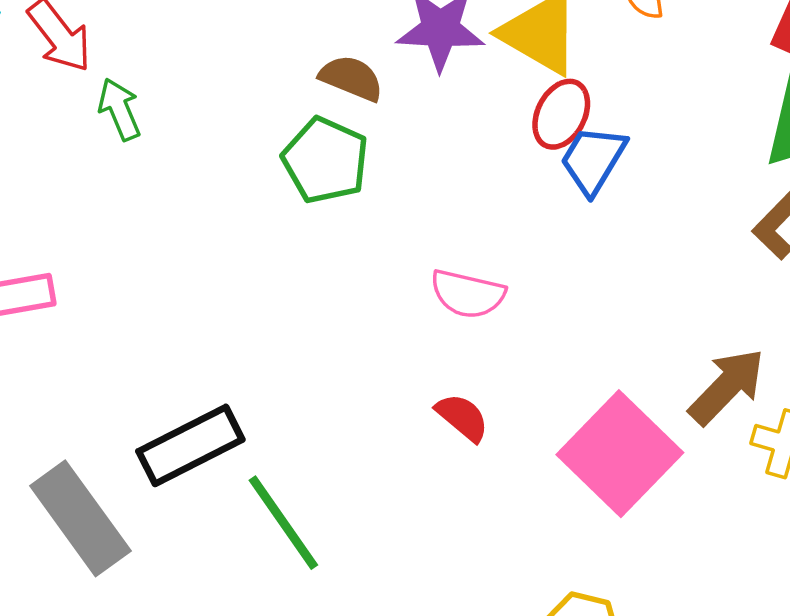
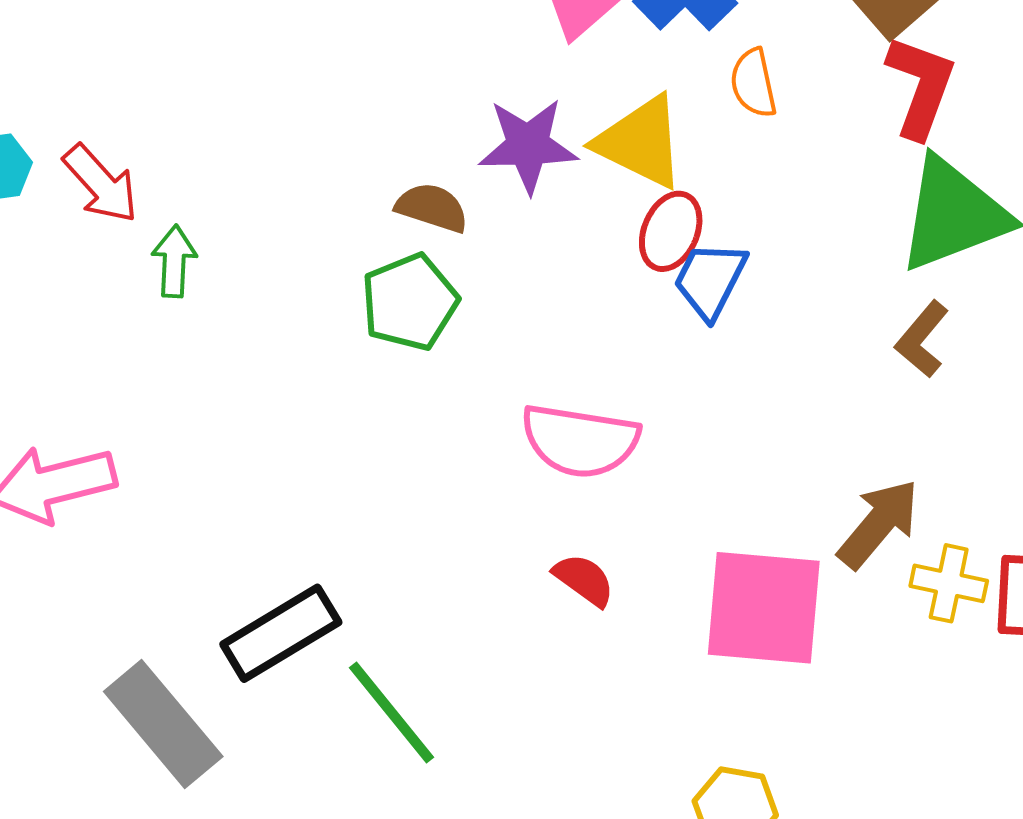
green arrow: (120, 109) -> (174, 261), turned 30
green pentagon: (325, 160) -> (410, 302), turned 30
pink semicircle: (468, 294) -> (580, 441), size x1.4
pink square: (620, 454) -> (764, 608), turned -35

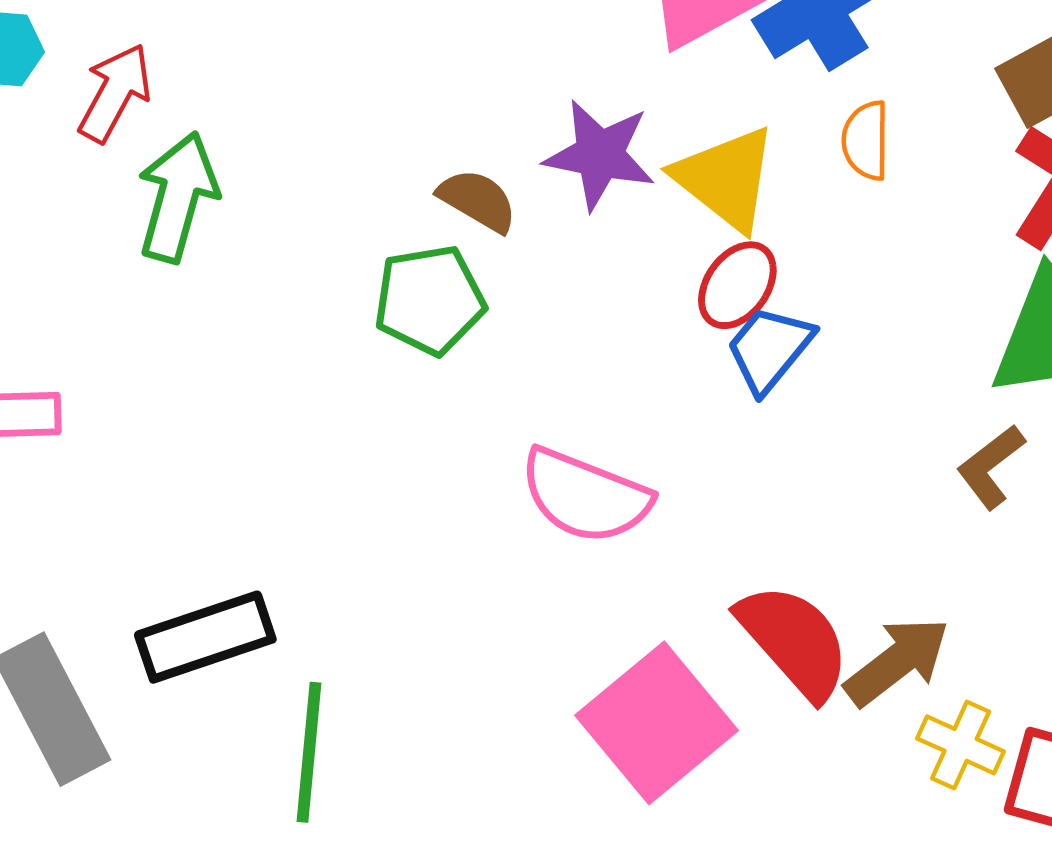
red arrow: (101, 184) -> (115, 93), turned -122
green arrow: (174, 261) -> (178, 197), size x1.6
red semicircle: (584, 580) -> (794, 641), moved, size x1.8
pink square: (764, 608) -> (657, 723), moved, turned 33
green line: (391, 712) -> (309, 752), turned 32

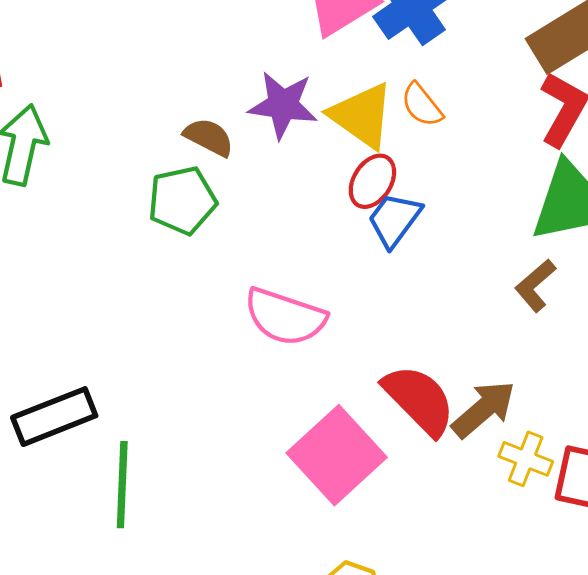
orange semicircle: (866, 140) -> (422, 105), moved, turned -36

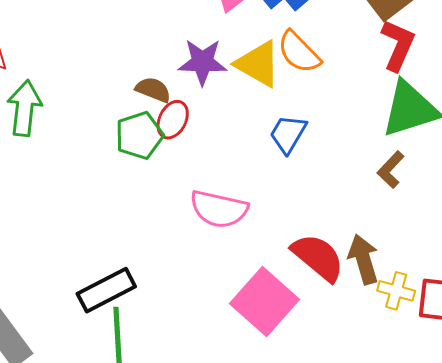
orange semicircle: (422, 105) -> (299, 52), size x1.4
red ellipse: (372, 181) -> (173, 120), moved
brown arrow: (484, 409) -> (363, 259), turned -60
black rectangle: (54, 417) -> (106, 290), moved

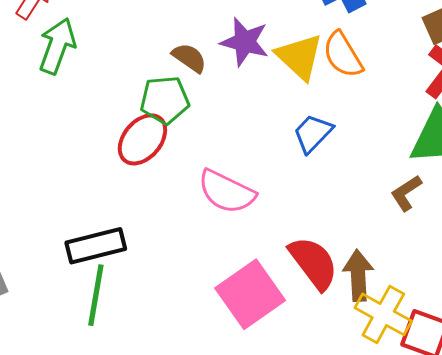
red ellipse: (173, 120) -> (142, 139), moved, size x1.4
yellow cross: (396, 291) -> (383, 314), size x1.5

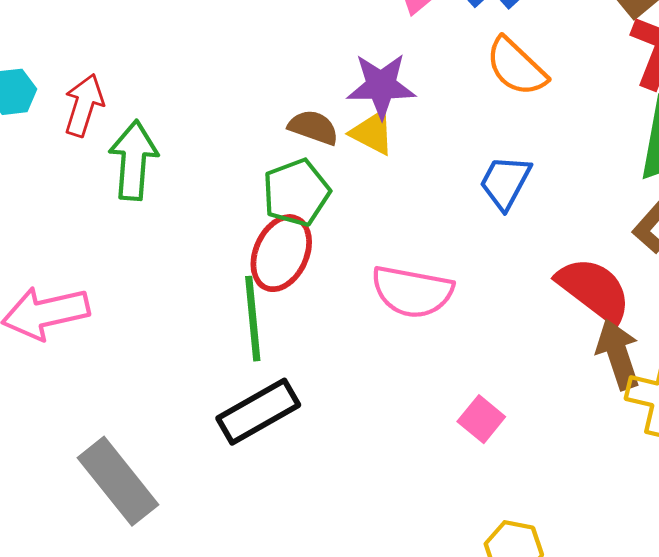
yellow triangle: (299, 57) -> (373, 133), moved, size x0.7
red semicircle: (313, 263) -> (594, 290), moved
pink square: (250, 294) -> (481, 419), size x0.5
green line: (96, 295) -> (253, 319), moved

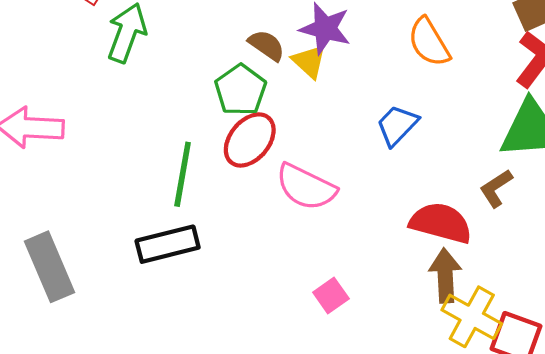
green pentagon: (296, 193) -> (241, 90), turned -30
red ellipse: (281, 253) -> (250, 140), moved
red semicircle: (594, 290) -> (441, 223), turned -38

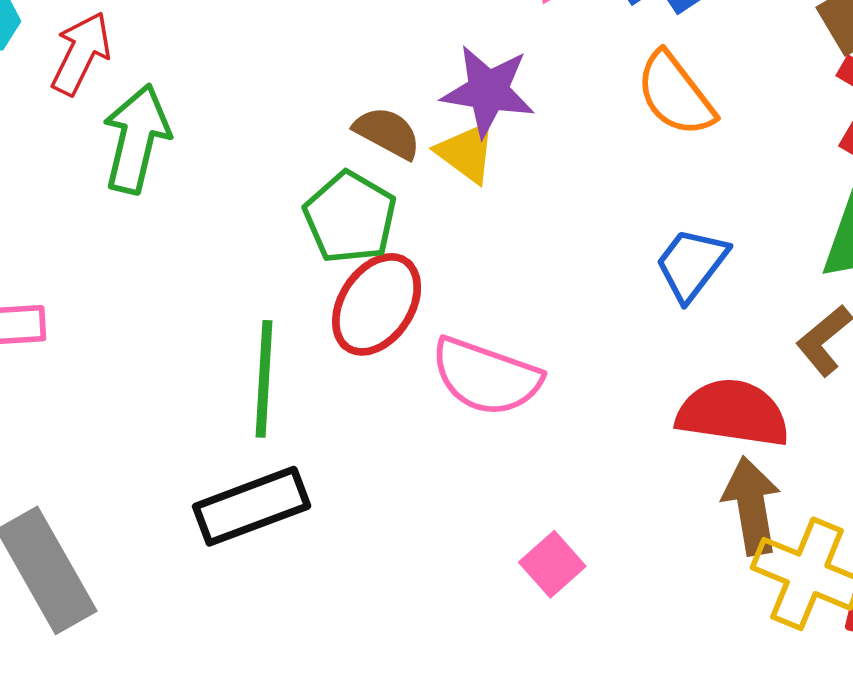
blue trapezoid: (397, 125) -> (691, 264), moved

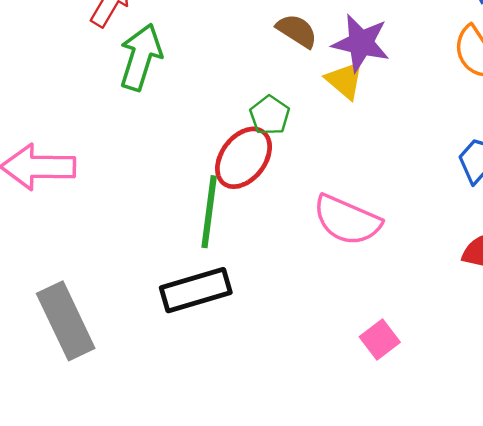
brown semicircle: (387, 133) -> (297, 31), moved
green pentagon: (350, 217) -> (270, 115), size x0.7
red ellipse: (377, 304) -> (244, 158), moved

